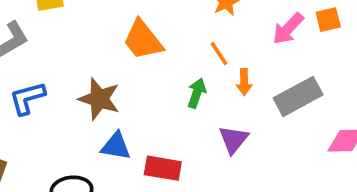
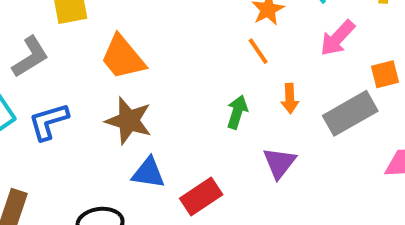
orange square: (328, 20) -> (385, 74), moved
orange trapezoid: (143, 40) -> (123, 57), moved
orange line: (219, 54) -> (258, 51), moved
red rectangle: (163, 168) -> (201, 196), turned -42

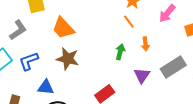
gray rectangle: (350, 113) -> (173, 67), moved
blue triangle: (148, 173) -> (46, 87), moved

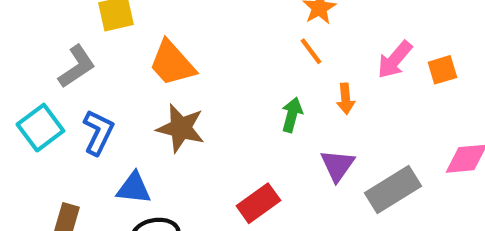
pink arrow: (167, 13) -> (395, 60), moved
blue L-shape: (29, 61) -> (98, 132), turned 135
gray rectangle: (173, 67) -> (393, 189), moved

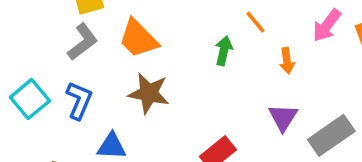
gray L-shape: (77, 67) -> (83, 42), moved
green arrow: (292, 115) -> (224, 51), moved

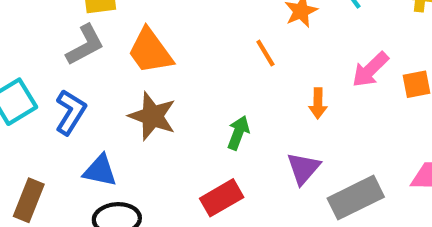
orange line: (256, 22) -> (265, 53), moved
green arrow: (224, 51) -> (238, 133), moved

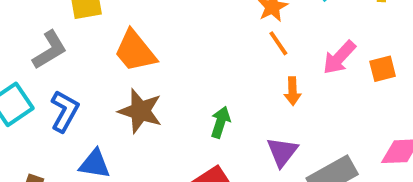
gray L-shape: (85, 45) -> (50, 50), moved
orange line: (265, 53) -> (278, 43), moved

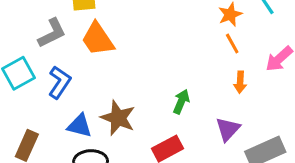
orange trapezoid: (135, 51) -> (98, 39), moved
brown star: (140, 111) -> (118, 118), moved

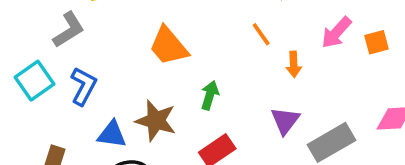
orange trapezoid: (98, 39) -> (169, 46), moved
orange line: (232, 44) -> (261, 34), moved
green arrow: (181, 102) -> (210, 95), moved

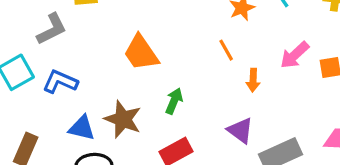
blue L-shape: (83, 86) -> (60, 82), turned -100
purple triangle: (285, 121) -> (240, 130), turned -36

